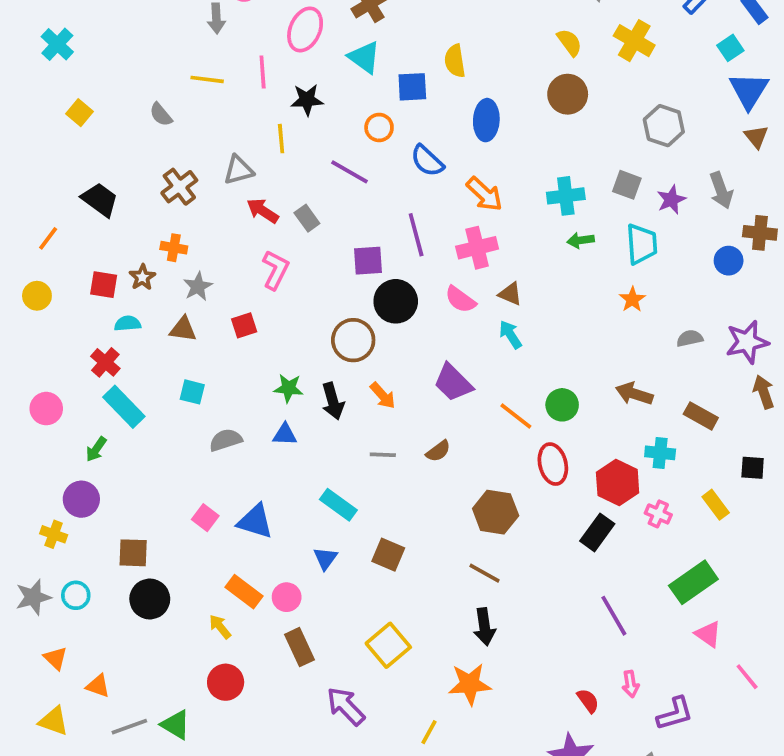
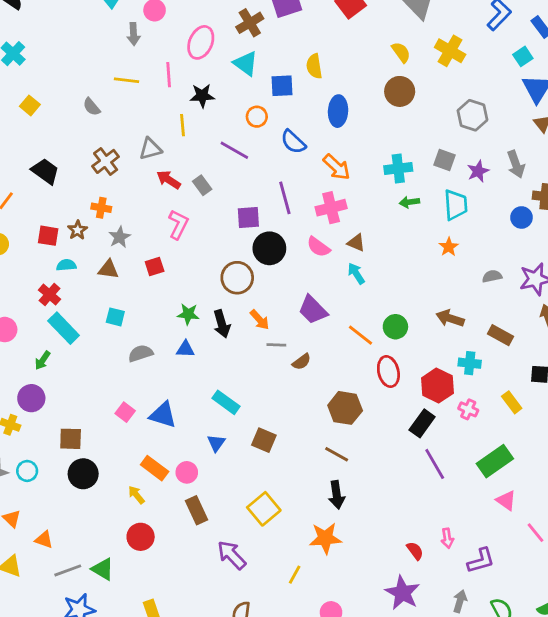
gray line: (383, 455) -> (276, 345), moved
purple line: (614, 616) -> (435, 464), moved

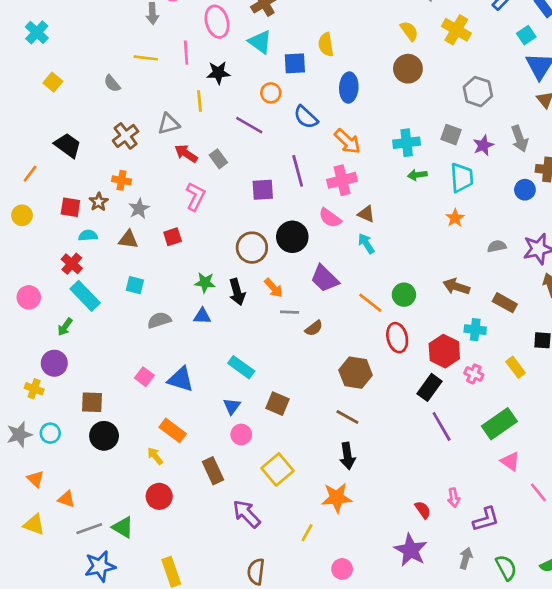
pink ellipse: (201, 42) -> (217, 22), turned -40
black circle: (269, 248) -> (292, 237), moved
pink circle: (187, 472) -> (241, 434), moved

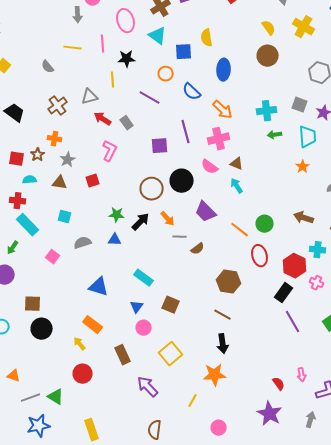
red cross: (72, 264) -> (18, 201), turned -35
black arrow: (237, 292) -> (141, 222), turned -120
pink square: (144, 377) -> (53, 257), moved

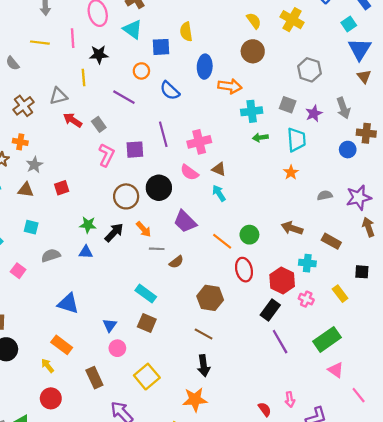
orange arrow: (223, 110) -> (230, 86), moved, turned -35
pink L-shape: (110, 151) -> (106, 155), moved
cyan rectangle: (144, 278) -> (146, 294), moved

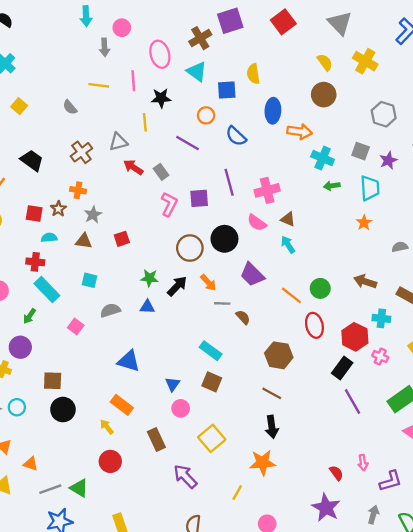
cyan cross: (252, 111) -> (323, 158), turned 30
brown semicircle: (176, 262) -> (243, 317), turned -96

